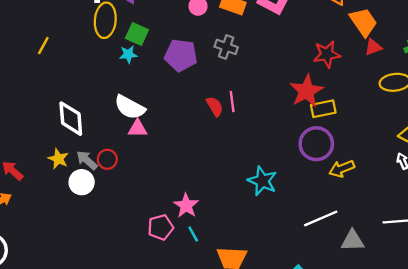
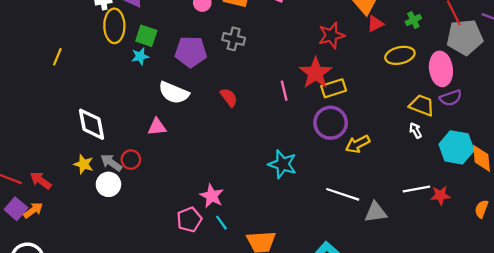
pink line: (232, 102) -> (284, 91), moved
white semicircle: (130, 107) -> (174, 93), moved
white line: (321, 218) -> (343, 194), turned 48

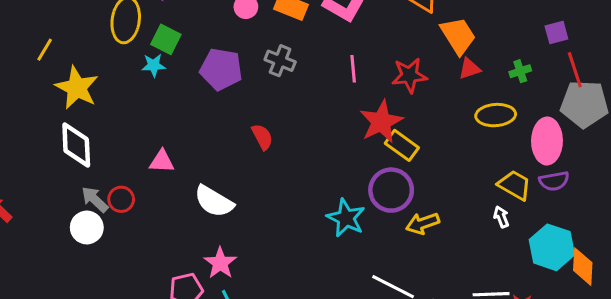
yellow rectangle: (334, 88) -> (402, 145), turned 45
pink line: (284, 91) -> (353, 69), moved
white semicircle: (174, 93) -> (214, 201), moved
yellow star: (84, 164) -> (77, 88), moved, size x1.6
cyan star: (282, 164) -> (346, 218), moved

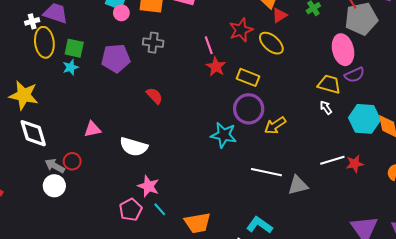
pink line: (353, 69) -> (209, 45), moved
yellow ellipse: (496, 115) -> (271, 43), moved, turned 60
red star: (381, 122) -> (216, 67), moved, size x0.7

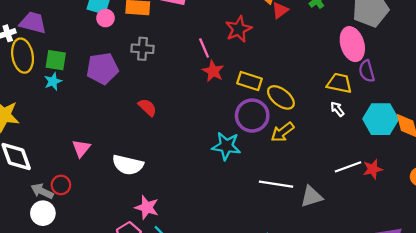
yellow ellipse: (271, 43) -> (281, 97), moved
purple semicircle: (355, 75) -> (367, 71), turned 102
pink triangle: (92, 129) -> (81, 148), turned -36

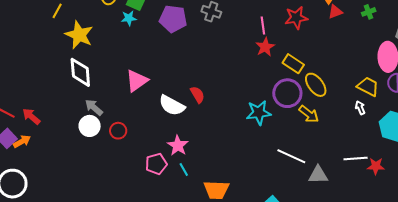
red semicircle: (147, 107) -> (197, 95), moved
yellow arrow: (282, 132) -> (309, 114), turned -120
cyan star: (226, 146) -> (259, 113), turned -30
pink triangle: (81, 148) -> (137, 81), size x1.4
red circle: (61, 185) -> (118, 131), moved

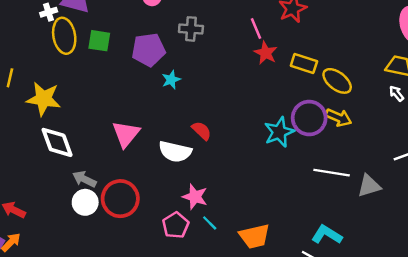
cyan star: (129, 18) -> (171, 80), moved
purple circle: (287, 93) -> (309, 118), moved
red circle: (118, 131) -> (120, 199), size x1.8

